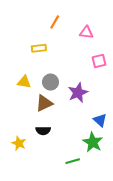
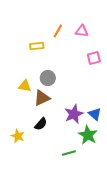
orange line: (55, 22) -> (58, 31), moved
yellow triangle: (24, 82) -> (25, 86), moved
purple star: (78, 93) -> (74, 114), moved
black semicircle: (43, 131) -> (41, 124), turned -48

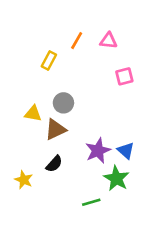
yellow rectangle: (37, 46) -> (49, 60), turned -56

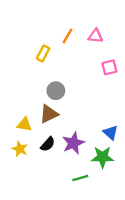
yellow triangle: (33, 114) -> (24, 124), moved
purple star: (98, 151) -> (73, 143), moved
green star: (116, 178) -> (102, 157), turned -30
yellow star: (24, 180) -> (20, 149), moved

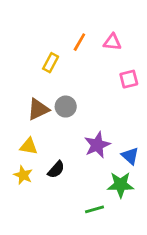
brown triangle: (49, 114) -> (38, 109), moved
purple star: (73, 143) -> (97, 145), moved

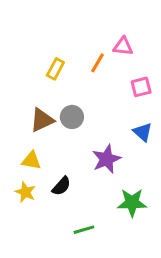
orange line: (79, 42) -> (97, 63), moved
blue triangle: (130, 156) -> (143, 132), moved
green line: (94, 209) -> (84, 230), moved

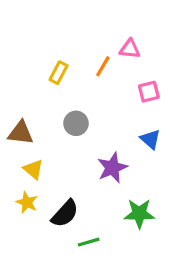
brown triangle: (42, 120) -> (21, 133), moved, turned 32
yellow triangle: (31, 161) -> (33, 169), turned 30
black semicircle: (61, 186) -> (65, 214), moved, size x1.4

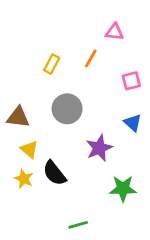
pink triangle: (130, 49) -> (115, 32), moved
gray circle: (76, 123) -> (67, 109), size x1.4
black semicircle: (65, 214) -> (54, 173), moved, turned 100
green line: (89, 242) -> (78, 225), moved

